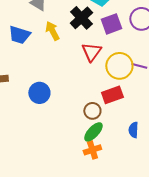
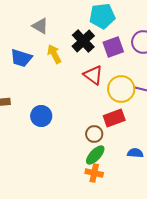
red triangle: (91, 52) -> (93, 75), turned -30
blue semicircle: (133, 130) -> (135, 153), turned 91
orange cross: (92, 150) -> (94, 173), turned 30

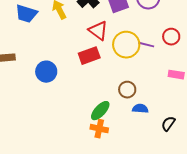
red rectangle: (114, 118) -> (89, 56), moved
brown circle: (94, 134) -> (127, 90), moved

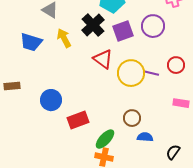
red rectangle: (89, 56) -> (78, 120), moved

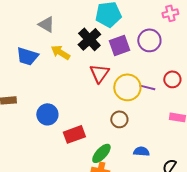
yellow arrow: (64, 38) -> (60, 52), turned -30
red triangle: (103, 59) -> (99, 73), turned 30
brown circle: (132, 118) -> (119, 119), moved

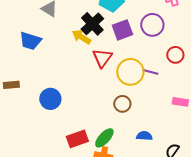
yellow arrow: (60, 52) -> (81, 37), moved
red circle: (172, 79) -> (175, 55), moved
red rectangle: (74, 134) -> (77, 139), moved

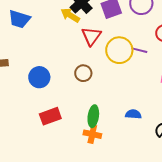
brown circle: (122, 104) -> (83, 73), moved
green ellipse: (104, 138) -> (93, 116), turned -35
red rectangle: (77, 139) -> (50, 116), moved

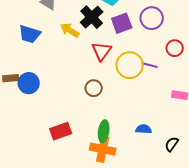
yellow arrow: (70, 15) -> (70, 30), moved
blue circle: (39, 77) -> (29, 83), moved
orange cross: (92, 134) -> (103, 149), size x1.4

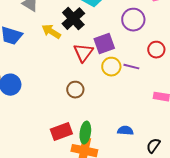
purple square: (122, 23) -> (104, 44), moved
yellow circle: (130, 65) -> (111, 67), size x0.7
red rectangle: (61, 131) -> (61, 132), moved

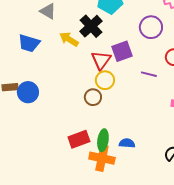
yellow circle: (111, 67) -> (105, 80), moved
blue semicircle: (125, 131) -> (127, 143), moved

